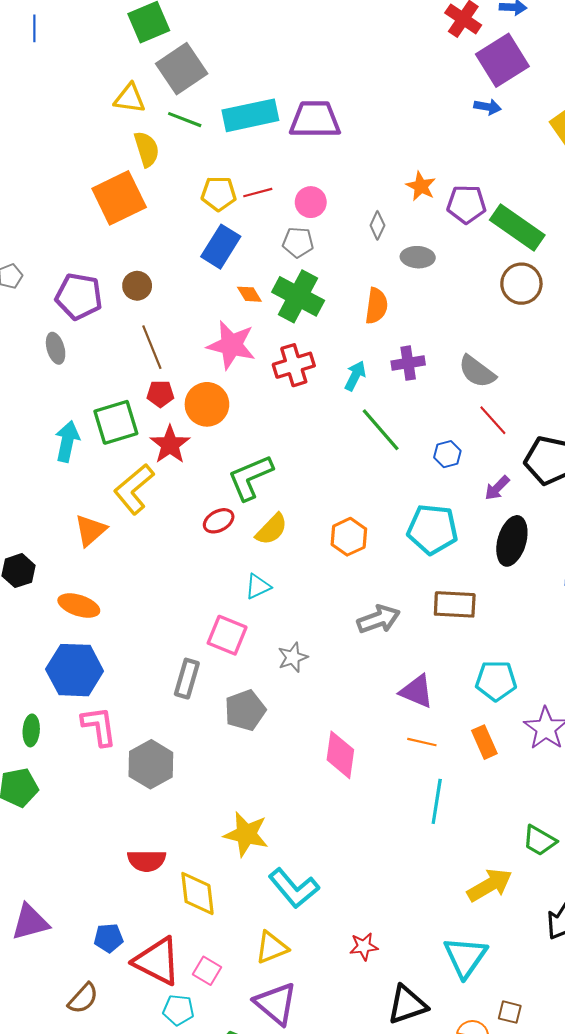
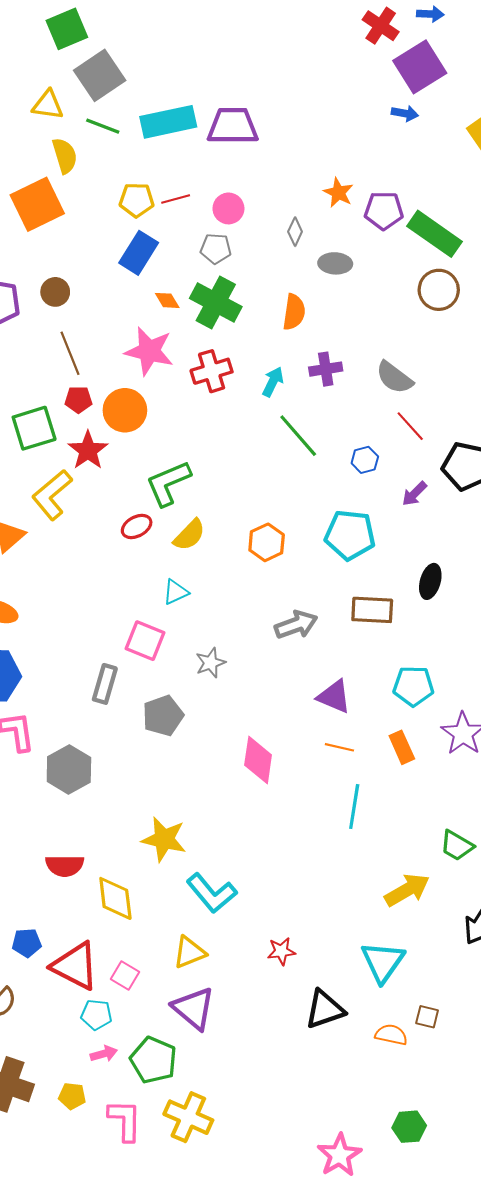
black ellipse: (512, 541) -> (430, 581), moved, size x0.7

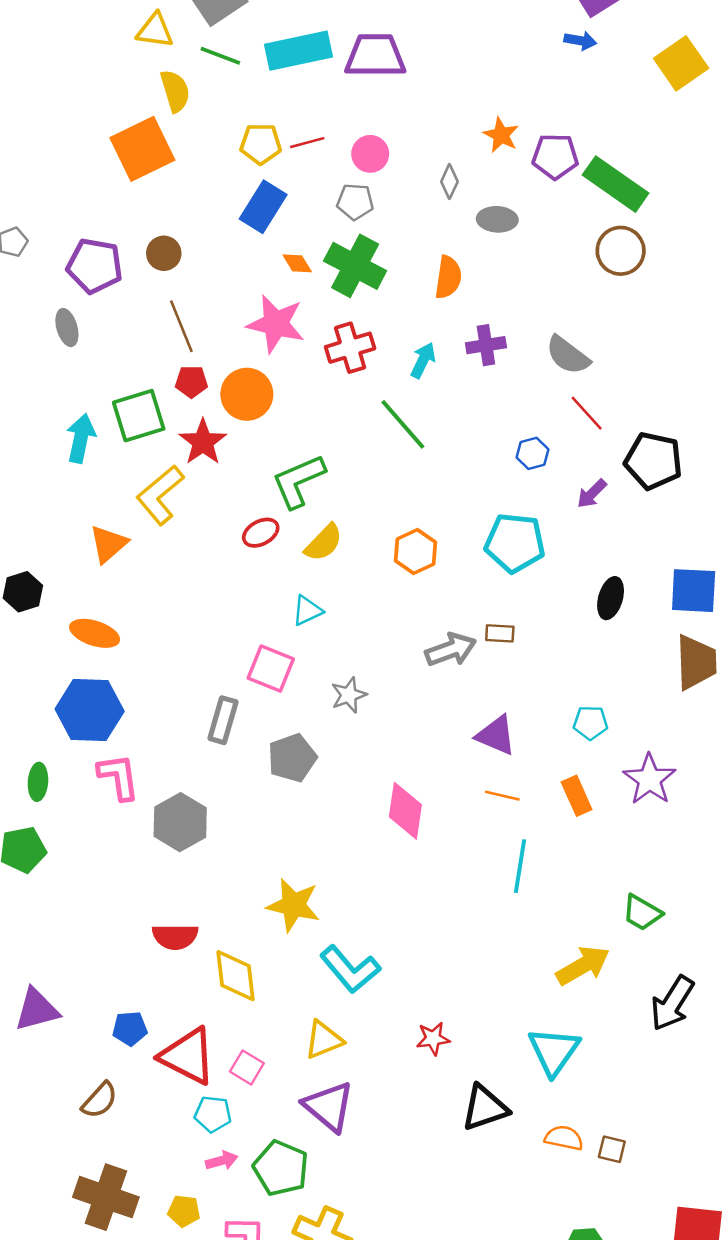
green line: (298, 436) -> (403, 424), moved
brown rectangle: (372, 610) -> (500, 633), moved, size x0.6
cyan pentagon: (413, 686) -> (590, 723), size x0.7
brown square: (427, 1017) -> (612, 1149), moved

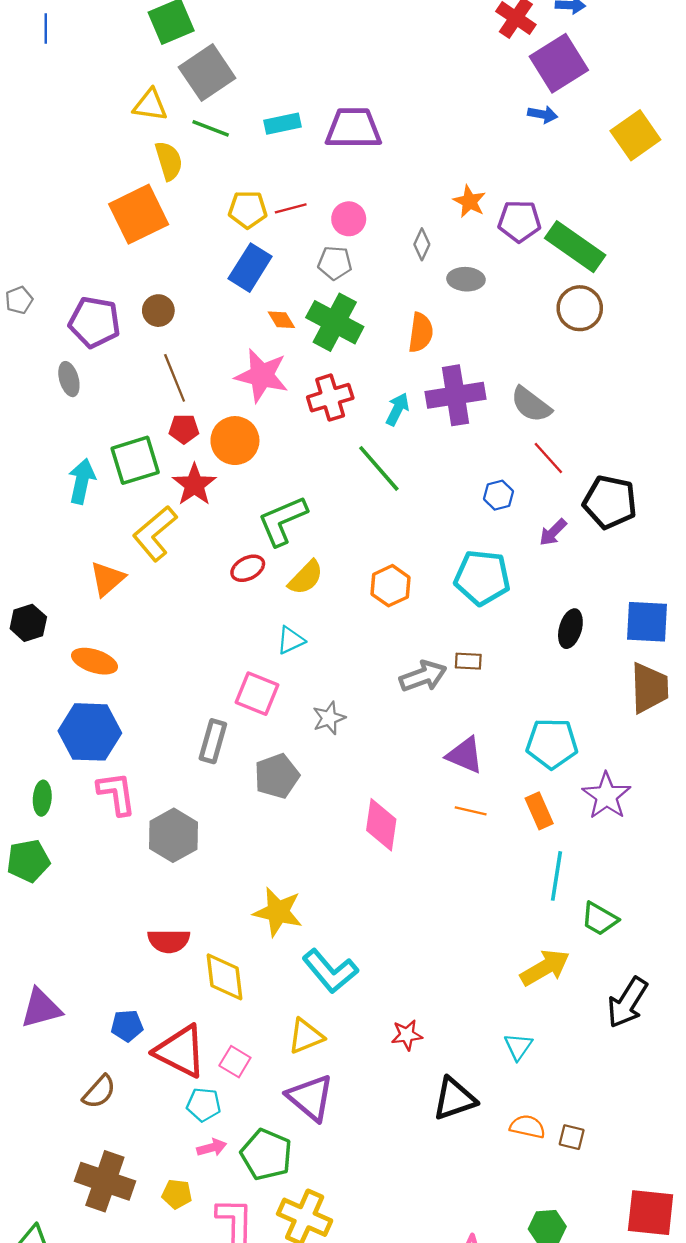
cyan rectangle: (298, 51) -> (283, 124), size x0.6
purple cross: (486, 345) -> (456, 395), size x1.6
cyan pentagon: (590, 723) -> (552, 744), size x1.6
cyan line: (520, 866) -> (557, 876), moved
cyan triangle: (554, 1051) -> (518, 1047), size x0.6

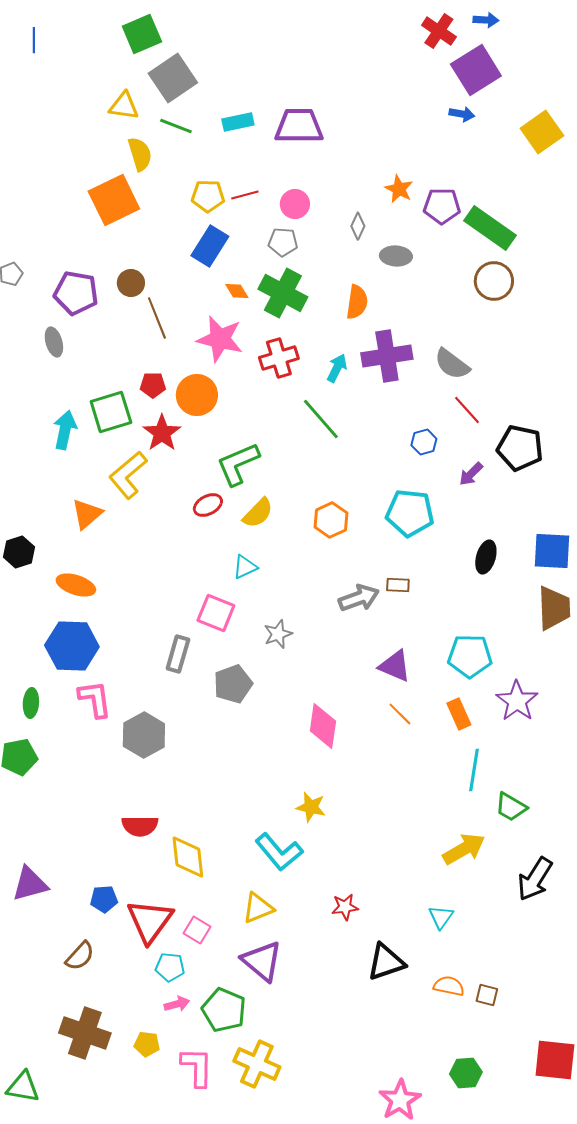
brown line: (175, 378) -> (157, 318), moved
orange line: (471, 811) -> (400, 714), turned 32
yellow star: (278, 912) -> (311, 807), moved, size x0.7
red triangle: (180, 1051) -> (150, 921), turned 39

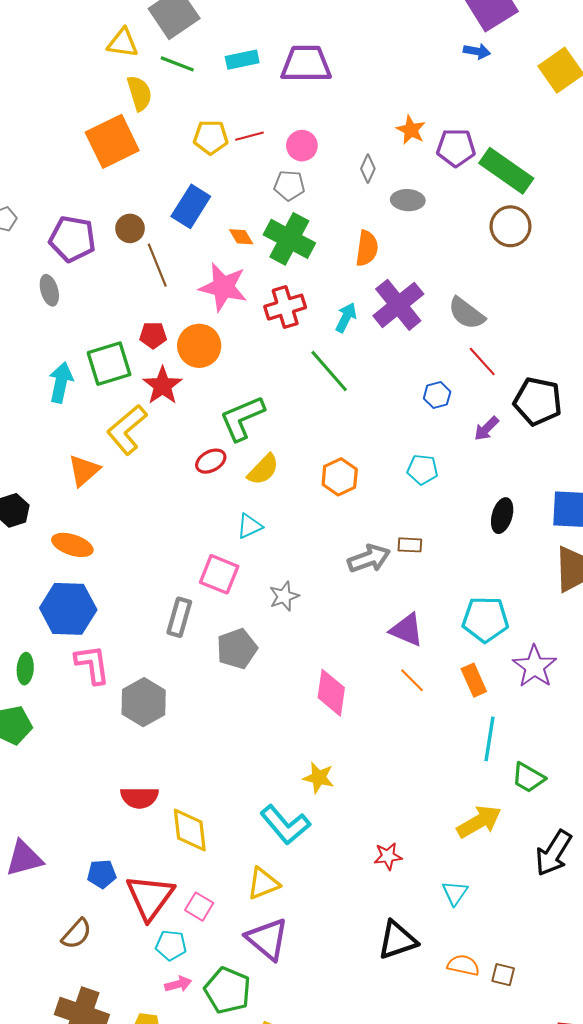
blue rectangle: (210, 246) -> (191, 206), moved
purple cross: (387, 356) -> (398, 305), turned -30
cyan pentagon: (410, 513) -> (422, 469), size x0.6
red star: (345, 907) -> (388, 856), moved

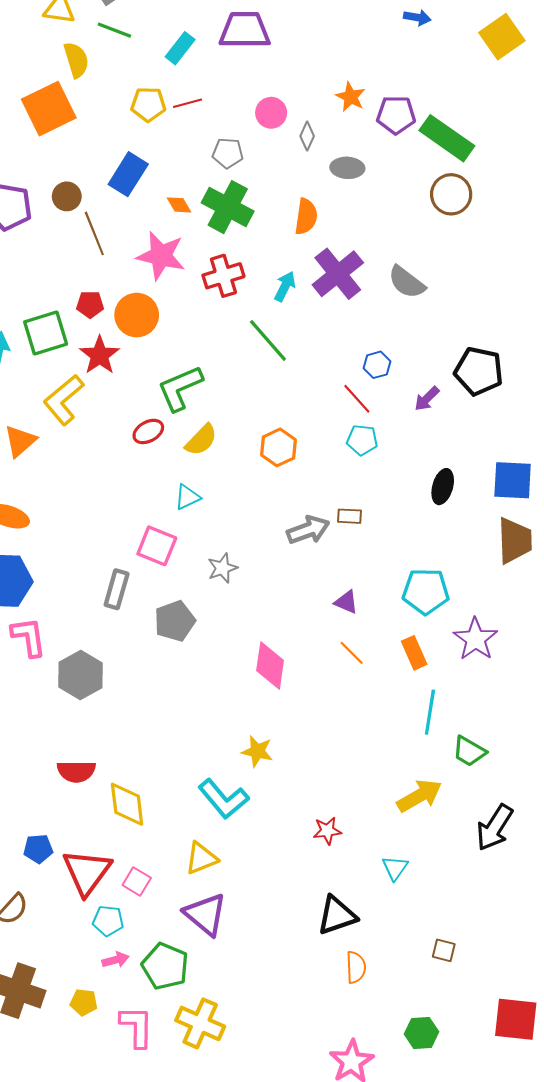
cyan rectangle: (242, 60) -> (180, 48), moved, turned -40
pink circle: (302, 146) -> (271, 113), moved
red line: (482, 362) -> (357, 399), moved
purple triangle: (407, 630) -> (346, 602), size x0.7
orange semicircle: (463, 965) -> (356, 967), moved, turned 76

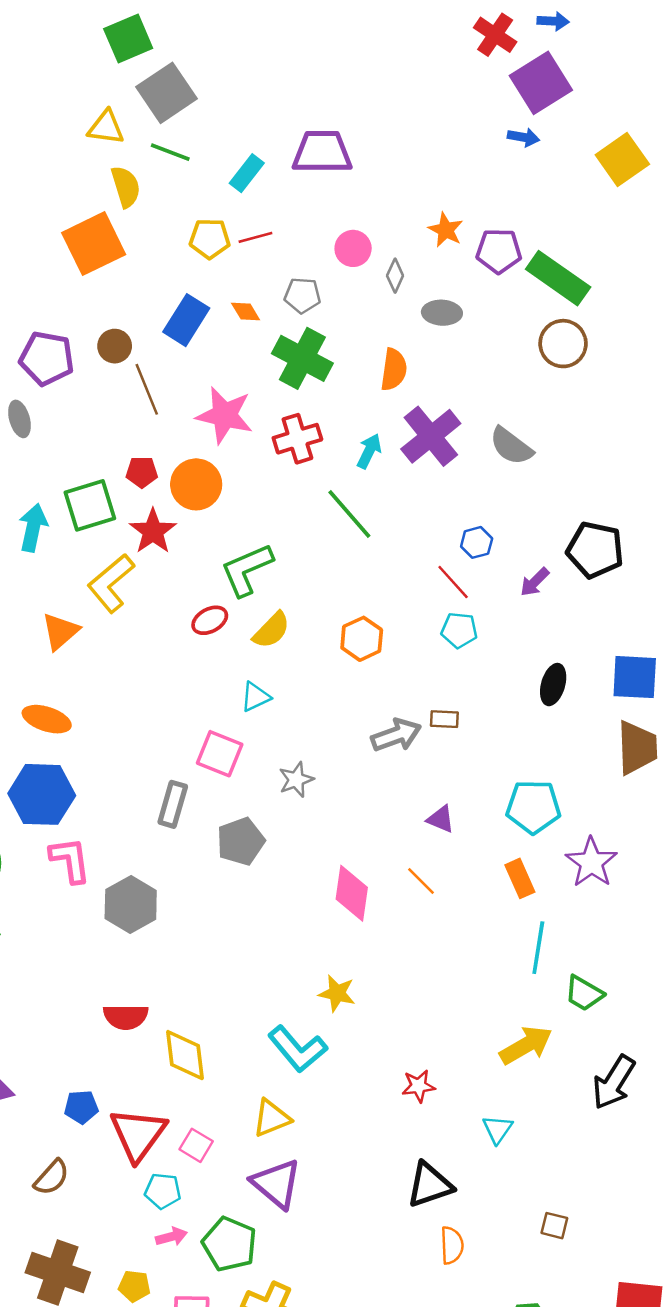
orange diamond: (179, 205) -> (246, 311), moved
orange line: (352, 653) -> (421, 881), moved

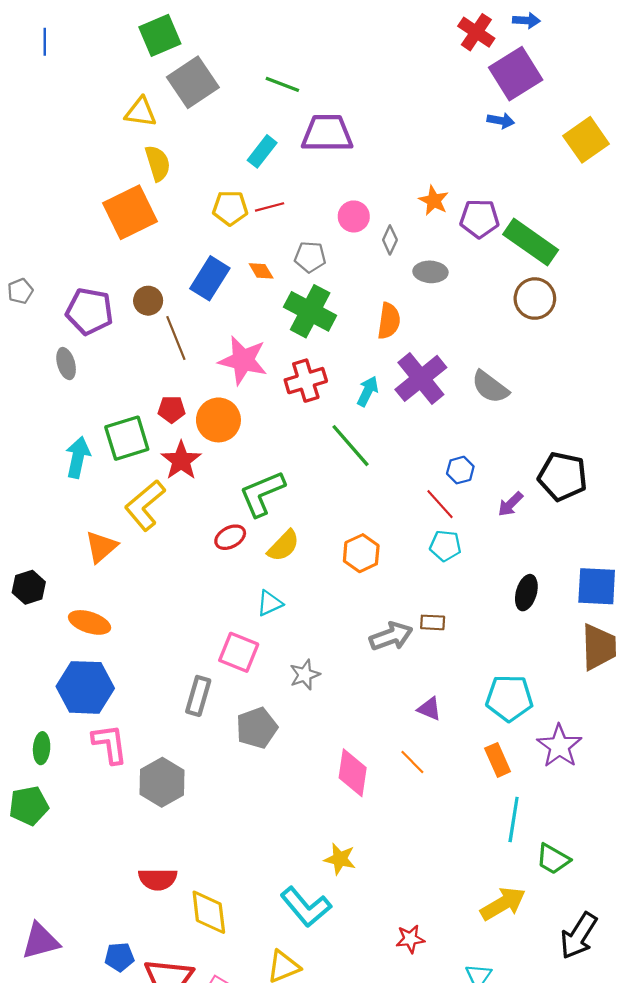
green line: (170, 152) -> (282, 84), moved

